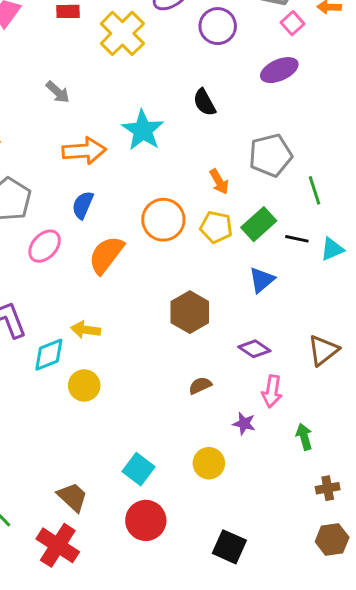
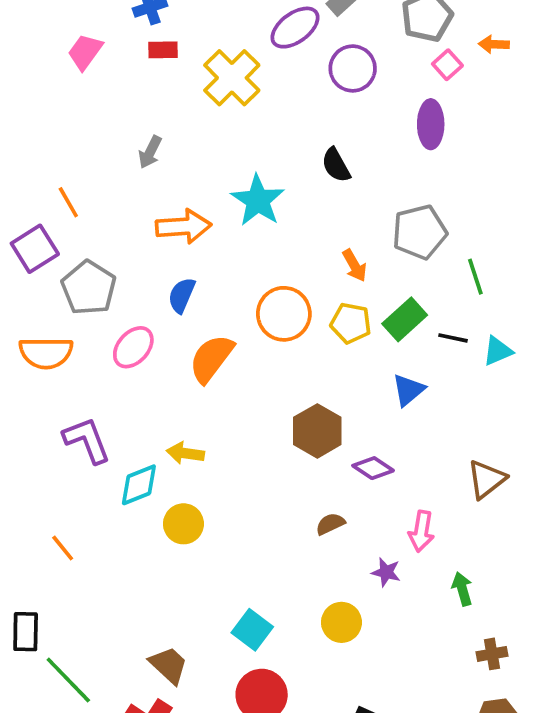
purple ellipse: (279, 70) -> (431, 124), turned -66
gray arrow: (58, 92) -> (150, 152), turned 75
purple diamond: (254, 349) -> (373, 468), moved

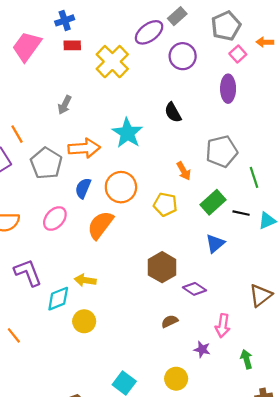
pink trapezoid: (85, 52) -> (27, 46), size x1.4
gray pentagon: (89, 288) -> (46, 163), moved
orange circle: (284, 314) -> (121, 187), moved
yellow pentagon: (351, 323) -> (165, 204), moved

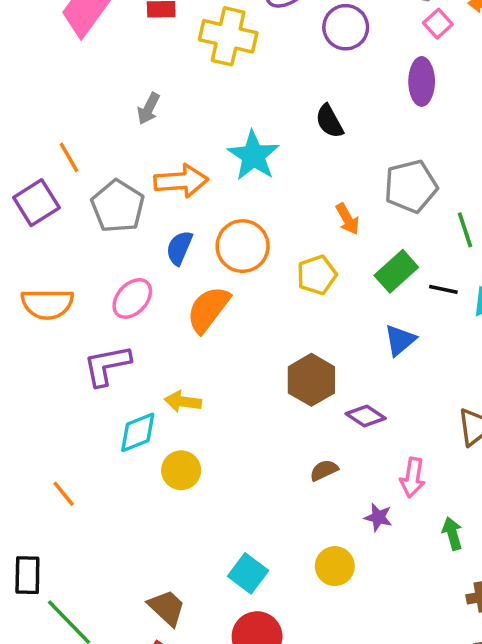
yellow cross: (112, 62) -> (228, 36), turned -32
yellow pentagon: (165, 204) -> (317, 275), turned -30
purple L-shape: (28, 273) -> (107, 365), moved, turned -80

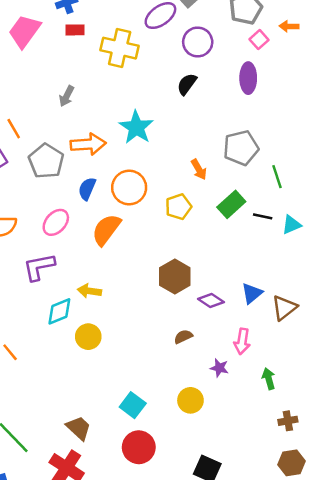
black semicircle: (329, 121) -> (187, 84), moved, turned 65
blue triangle: (400, 340) -> (252, 293), moved

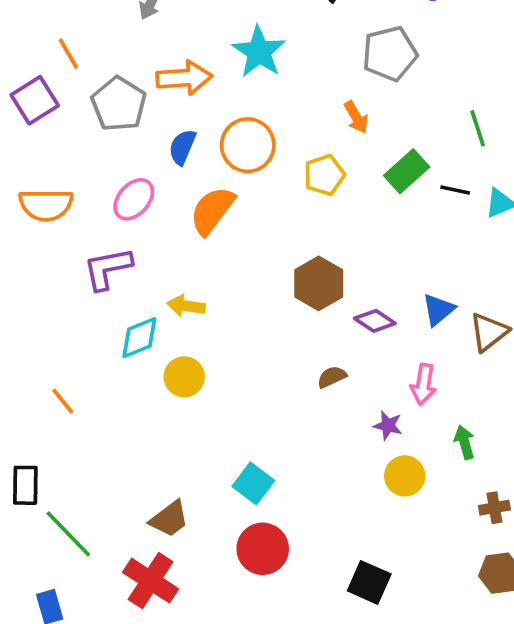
gray pentagon: (241, 148) -> (390, 54), moved
yellow circle: (190, 400) -> (405, 476), moved
brown trapezoid: (79, 428) -> (169, 519), turned 100

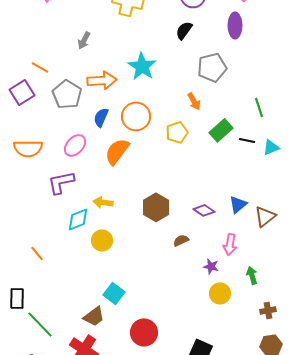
orange line: (68, 54) -> (40, 67), turned -30
brown hexagon: (319, 283) -> (156, 207), moved
cyan square: (253, 483) -> (114, 293), moved

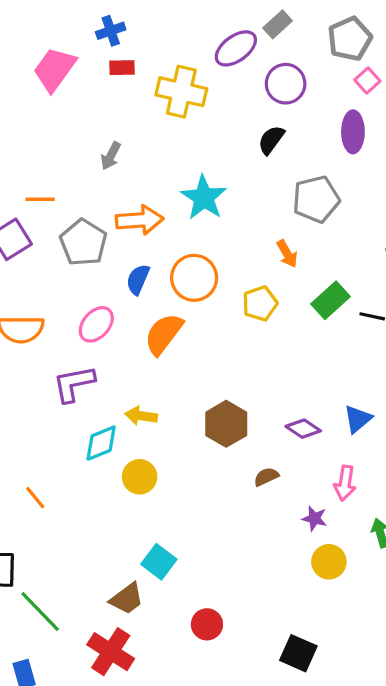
orange line: (40, 67) -> (40, 199), turned -30
red circle: (144, 332) -> (207, 624), size x0.7

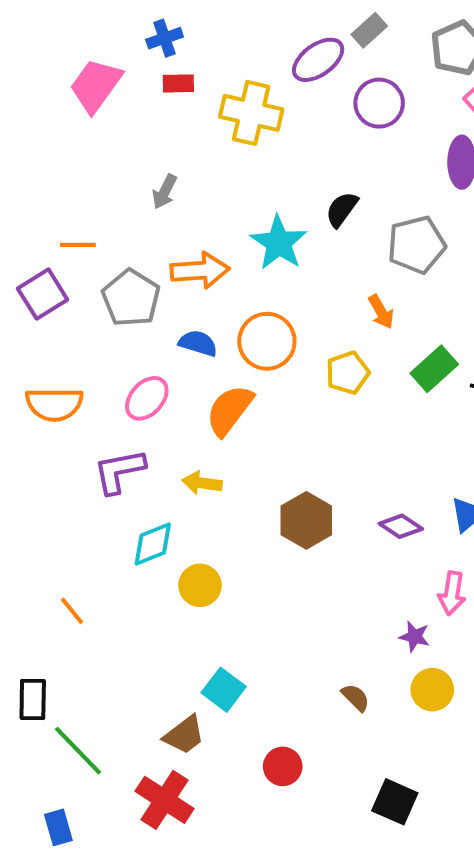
black semicircle: (271, 140) -> (342, 209), moved
blue semicircle: (138, 279) -> (198, 343), turned 84
yellow arrow: (141, 416) -> (202, 483), moved
brown semicircle: (266, 477) -> (355, 698), moved, turned 70

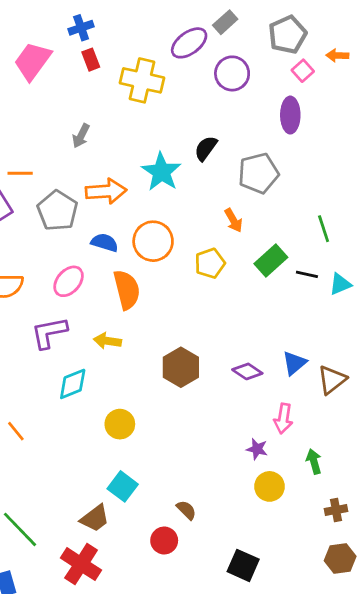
red rectangle: (178, 83) -> (91, 60), turned 70
orange semicircle: (230, 410) -> (127, 290), turned 129
yellow circle: (200, 585) -> (120, 424), moved
brown semicircle: (355, 698) -> (186, 510), moved

